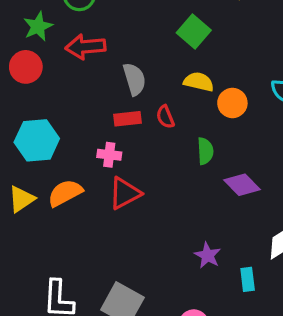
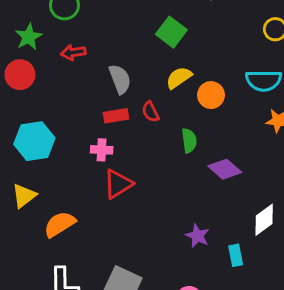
red arrow: (86, 47) -> (73, 52), size x0.7
yellow semicircle: (199, 82) -> (179, 78), turned -44
orange semicircle: (65, 193) -> (60, 224), moved

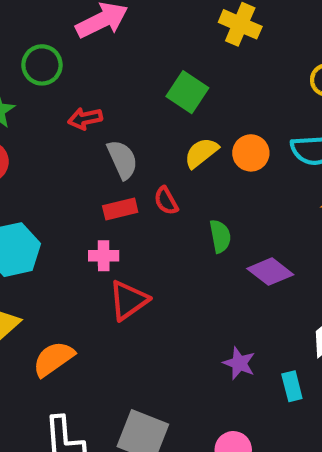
red arrow: (73, 52) -> (85, 119), moved
orange circle: (211, 95) -> (251, 153), moved

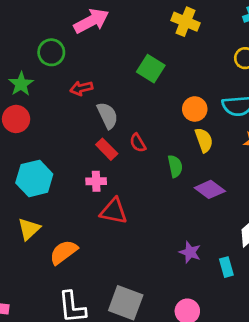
yellow semicircle: (201, 153) -> (204, 140), moved, turned 110
red rectangle: (120, 209) -> (107, 149), turned 60
red triangle: (128, 300) -> (114, 211), turned 48

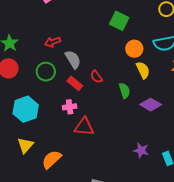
green circle: (51, 52) -> (46, 72), moved
green square: (151, 69) -> (119, 21), moved

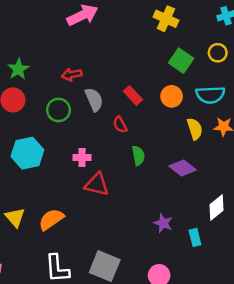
green square: (119, 21) -> (181, 61), moved
yellow semicircle: (143, 70) -> (195, 129), moved
red rectangle: (75, 83) -> (133, 95), moved
green semicircle: (124, 91) -> (138, 156), moved
yellow triangle: (25, 145) -> (15, 217), moved, turned -30

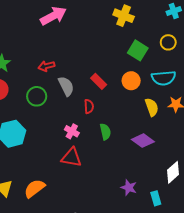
red semicircle: (120, 125) -> (89, 106), turned -152
pink cross: (82, 157) -> (72, 131), moved, turned 32

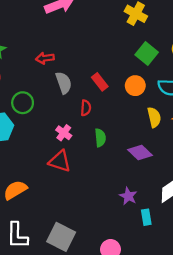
green circle: (37, 96) -> (23, 103), moved
purple star: (129, 188) -> (128, 196), moved

